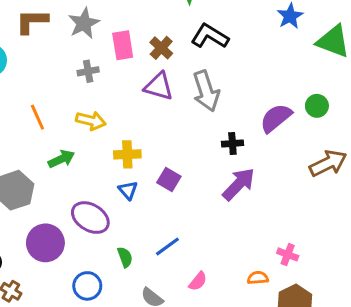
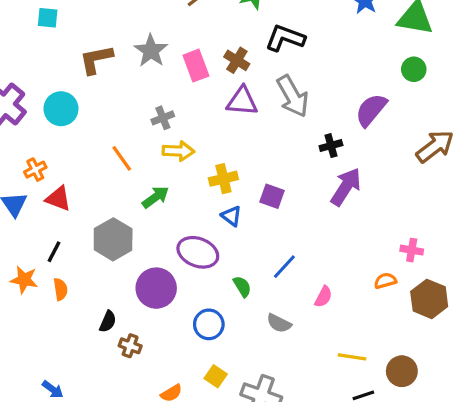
gray cross: (88, 71) -> (163, 118), moved
green circle: (317, 106) -> (414, 69), moved

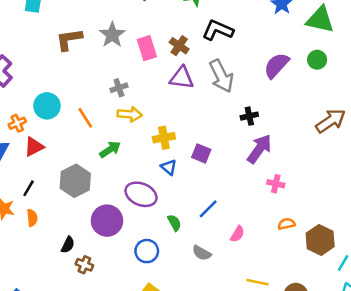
cyan circle: (61, 109) -> (47, 106), moved
purple semicircle: (371, 110) -> (276, 65), moved
red triangle: (58, 199) -> (34, 147), turned -50
pink cross: (412, 250) -> (276, 184), moved

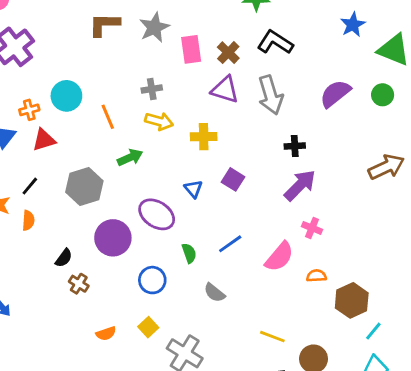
yellow cross: (164, 138) -> (204, 137), moved
pink semicircle: (237, 234) -> (279, 257), moved, size x1.6

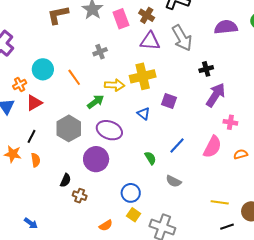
purple semicircle: (335, 94) -> (226, 27), turned 45
yellow arrow: (159, 121) -> (115, 85), moved
yellow cross: (204, 137) -> (143, 76), size x1.4
purple ellipse: (157, 214) -> (109, 130), moved
blue circle: (152, 280) -> (131, 193), moved

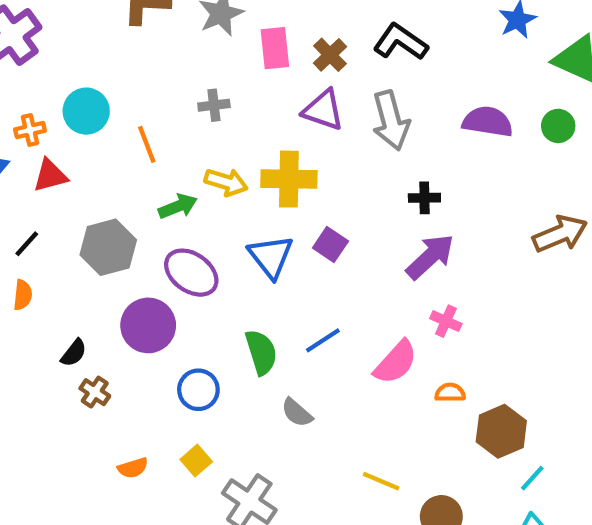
blue triangle: (143, 114) -> (271, 256), size x1.6
green semicircle: (150, 158) -> (261, 352), size x1.5
blue circle: (131, 193) -> (198, 390), moved

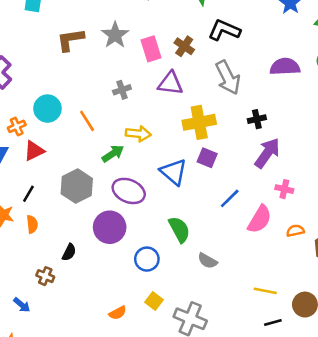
purple triangle: (323, 110) -> (170, 83), moved
yellow cross: (289, 179) -> (199, 122), moved
blue line: (323, 340) -> (230, 198), moved
brown cross: (95, 392) -> (45, 276), moved

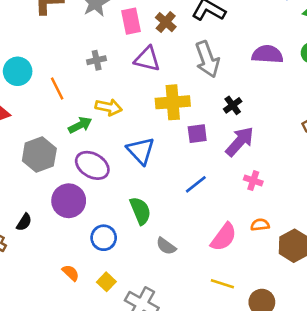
black cross: (257, 119) -> (233, 105), turned -30
purple square: (207, 158) -> (197, 134), moved, turned -36
pink semicircle: (260, 219) -> (224, 237), moved
orange semicircle: (118, 313) -> (71, 273), moved, turned -114

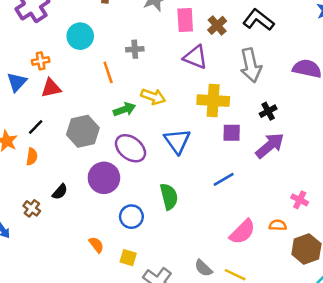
gray cross: (97, 60) -> (135, 49), moved
cyan circle: (18, 71) -> (80, 36), moved
pink cross: (253, 181) -> (300, 200), moved
gray semicircle: (166, 246) -> (203, 268), moved
yellow square: (106, 282) -> (128, 258), turned -35

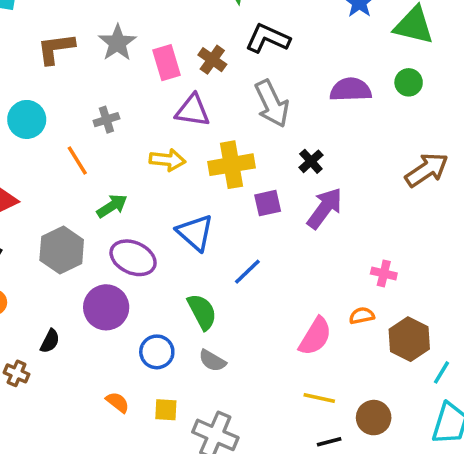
yellow arrow: (153, 97) -> (167, 160), moved
blue line: (224, 179) -> (247, 272), moved
gray semicircle: (203, 268) -> (212, 361), moved

